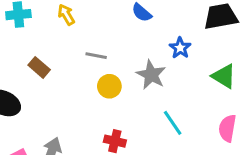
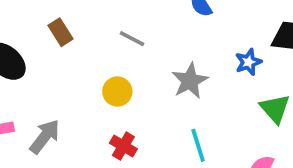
blue star: (180, 48) -> (248, 62), moved
yellow circle: (109, 86) -> (117, 92), moved

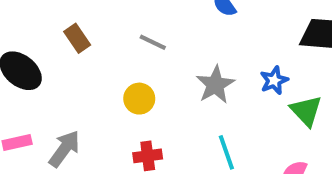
blue star: (248, 62) -> (274, 80), moved
red cross: (123, 146) -> (148, 156), turned -36

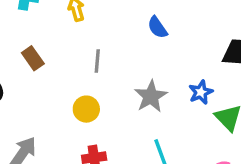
gray line: (153, 42) -> (97, 61), turned 70

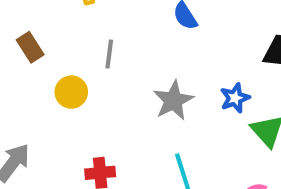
yellow circle: (86, 109) -> (71, 92), moved

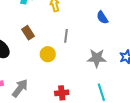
gray star: (173, 100) -> (97, 58), turned 30

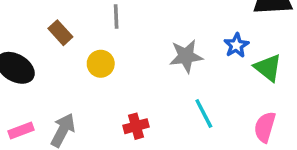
gray line: (66, 36) -> (116, 17), moved

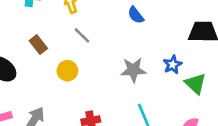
gray line: (116, 17) -> (82, 35), turned -48

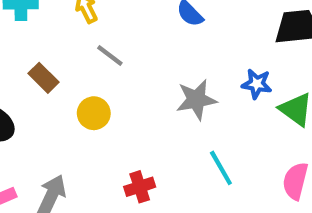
blue star: (173, 65) -> (257, 84), turned -30

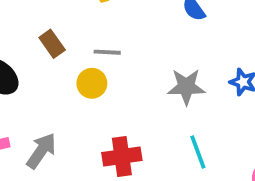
gray line: (110, 55) -> (107, 52), moved, turned -44
red cross: (140, 187) -> (122, 157), size x1.4

